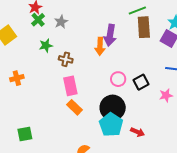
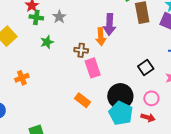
green cross: (38, 20) -> (36, 17), turned -32
brown cross: (66, 59) -> (81, 50), moved
pink circle: (118, 79) -> (151, 98), moved
pink rectangle: (70, 86) -> (93, 68), moved

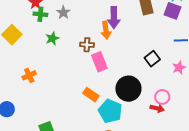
pink circle: (151, 98) -> (162, 97), moved
cyan pentagon: (121, 113) -> (110, 111), moved

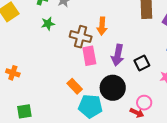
purple arrow: (114, 18) -> (118, 55), moved
brown cross: (87, 45) -> (81, 37), size x1.5
orange cross: (29, 75) -> (13, 73), moved, turned 32
cyan pentagon: (110, 111) -> (90, 106), turned -30

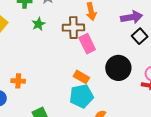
purple arrow: (118, 55) -> (132, 17), moved, turned -95
cyan pentagon: (90, 106) -> (81, 96), moved

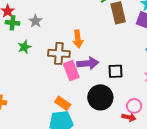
purple arrow: (132, 17) -> (88, 63), moved
black square: (140, 36) -> (115, 71), moved, turned 35

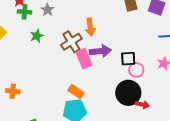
brown cross: (59, 53) -> (71, 42), turned -35
black circle: (100, 97) -> (128, 93), moved
pink circle: (134, 106) -> (136, 70), moved

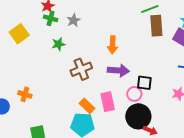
brown cross: (71, 42) -> (81, 69), moved
pink rectangle: (84, 59) -> (108, 102), moved
pink circle: (136, 70) -> (134, 94), moved

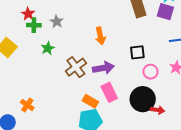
purple arrow: (118, 70) -> (103, 68), moved
black square: (144, 83) -> (137, 52), moved
orange cross: (25, 94) -> (27, 105), turned 32
pink circle: (134, 94) -> (150, 72), moved

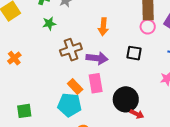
pink circle: (150, 72) -> (148, 27), moved
orange cross: (27, 105) -> (14, 58), moved

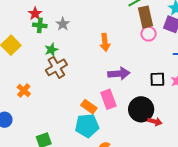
brown cross: (71, 50) -> (56, 67), moved
black square: (134, 53) -> (157, 79), moved
purple arrow: (97, 58) -> (119, 74), moved

